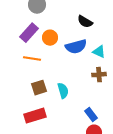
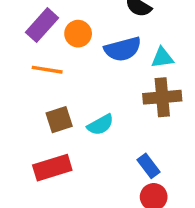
cyan triangle: (99, 52) -> (162, 58), turned -32
brown cross: (99, 75) -> (162, 97), size x1.5
cyan semicircle: (63, 91) -> (100, 125), turned 77

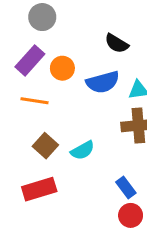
brown square: (59, 120) -> (45, 146), turned -30

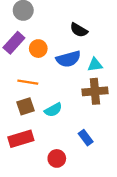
orange line: (34, 101) -> (28, 82), moved
brown square: (45, 146) -> (26, 106), turned 30
red circle: (131, 215) -> (57, 158), moved

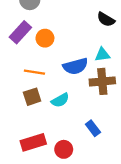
black semicircle: (79, 30) -> (106, 19), moved
blue semicircle: (68, 59) -> (75, 66), moved
red rectangle: (21, 139) -> (33, 142), moved

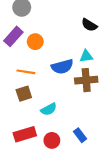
cyan semicircle: (60, 100) -> (49, 109), moved
blue rectangle: (93, 128) -> (80, 135), moved

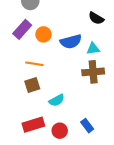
blue semicircle: (62, 67) -> (71, 41), moved

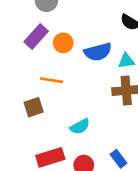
brown square: (32, 85) -> (34, 107), moved

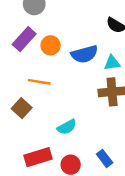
brown square: (34, 107) -> (22, 108), turned -30

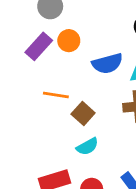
orange circle: (51, 45) -> (69, 41), moved
brown square: (22, 108) -> (83, 114), moved

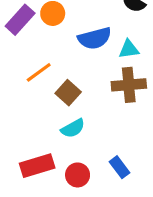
orange line: (56, 95) -> (39, 72), turned -45

